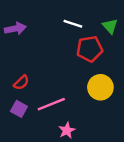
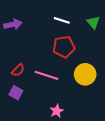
red pentagon: (90, 49) -> (64, 47), moved
pink line: (51, 104) -> (46, 75), moved, turned 40

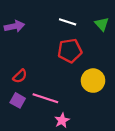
pink line: (46, 75) -> (45, 98), moved

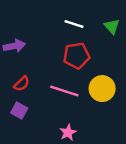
purple arrow: (14, 26) -> (14, 46), moved
pink line: (45, 98) -> (64, 91), moved

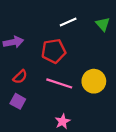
white line: (74, 24) -> (68, 22), turned -42
red pentagon: (76, 56) -> (54, 51), moved

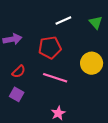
yellow circle: (94, 81) -> (92, 63), moved

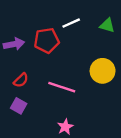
green triangle: (96, 23) -> (107, 25), turned -32
red pentagon: (50, 48) -> (47, 41), moved

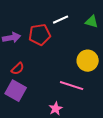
pink line: (62, 87) -> (72, 86), moved
purple square: (19, 106) -> (16, 91), size x1.5

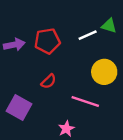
white line: (61, 20) -> (88, 35), moved
red semicircle: (18, 69) -> (49, 81), moved

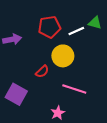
red pentagon: (47, 41) -> (49, 27), moved
yellow circle: (104, 72) -> (63, 56), moved

